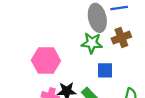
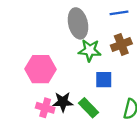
gray ellipse: (97, 18) -> (78, 23), moved

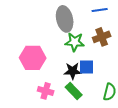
black star: (63, 102) -> (73, 71), moved
pink cross: (45, 108) -> (46, 91), moved

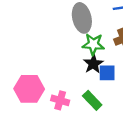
pink hexagon: (33, 58) -> (29, 89), moved
black star: (73, 71) -> (93, 64), moved, turned -30

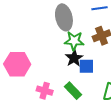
pink hexagon: (29, 89) -> (17, 64), moved

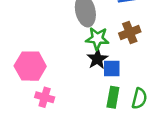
pink cross: (45, 91) -> (45, 97), moved
green rectangle: (73, 91) -> (113, 97), moved, turned 54

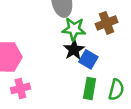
blue square: (112, 68) -> (88, 59), turned 30
pink cross: (45, 97) -> (20, 88), turned -30

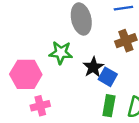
green star: (74, 29) -> (61, 53), moved

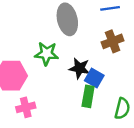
black star: (93, 67) -> (80, 68), turned -30
green rectangle: (109, 106) -> (88, 96), moved

